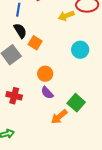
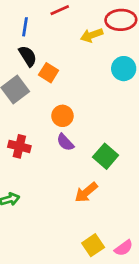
cyan circle: (80, 50) -> (124, 69), moved
orange arrow: (59, 117) -> (86, 192), moved

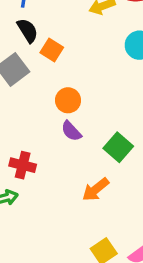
red cross: (19, 146) -> (23, 165), moved

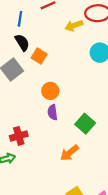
purple semicircle: (71, 131) -> (53, 112), turned 35
red cross: (23, 165) -> (19, 136), turned -30

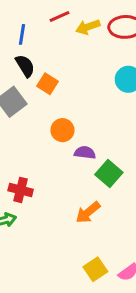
yellow arrow: (74, 26) -> (88, 27), moved
purple semicircle: (53, 112) -> (85, 153), moved, turned 105
red cross: (19, 136) -> (21, 190), turned 30

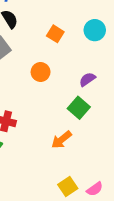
orange square: (48, 84) -> (55, 34), moved
purple semicircle: (85, 153) -> (87, 79), moved, turned -42

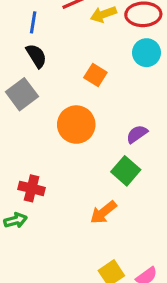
cyan circle: (95, 30) -> (147, 53), moved
orange circle: (41, 72) -> (76, 125), size x1.5

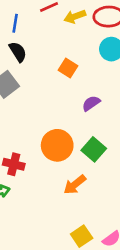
orange circle: (76, 125) -> (57, 145), moved
purple semicircle: (137, 134) -> (91, 103), moved

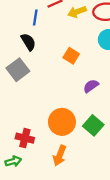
blue line: (15, 23) -> (35, 18), moved
orange arrow: (75, 185) -> (60, 155), moved, turned -30

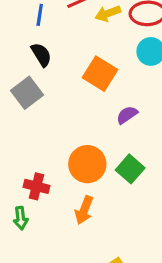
blue line: (35, 18) -> (40, 15), moved
orange square: (71, 56) -> (100, 74), size x1.5
green arrow: (13, 161) -> (21, 218), turned 98

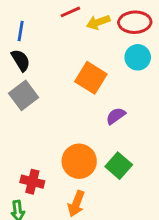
blue line: (40, 15) -> (21, 31), moved
black semicircle: (41, 55) -> (21, 60), moved

